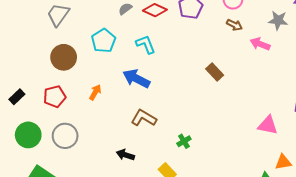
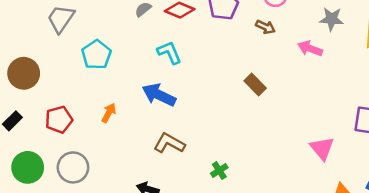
brown arrow: (234, 25) -> (265, 27), moved
cyan pentagon: (104, 41) -> (96, 55), moved
brown circle: (64, 57) -> (24, 73), moved
pink triangle: (268, 125) -> (322, 148), turned 40

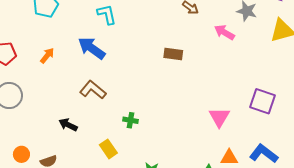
brown rectangle: (255, 84) -> (173, 54), turned -48
green cross: (219, 171) -> (130, 120), turned 32

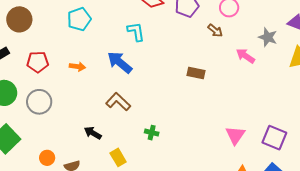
orange arrow: (47, 56) -> (77, 67), turned 56
purple square: (262, 101) -> (274, 138), moved
yellow rectangle: (108, 149) -> (118, 157), moved

